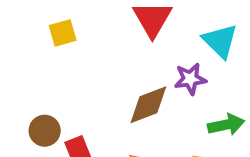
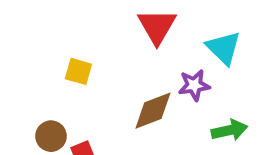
yellow square: (63, 33) -> (78, 71), moved, turned 32

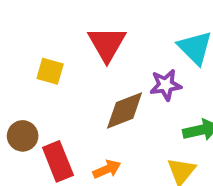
red triangle: (157, 26) -> (107, 44), moved

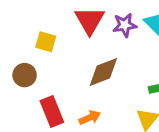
purple star: (166, 85) -> (125, 25), moved
brown circle: (23, 136) -> (25, 75), moved

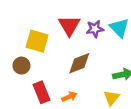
yellow square: (46, 42) -> (37, 41), size x1.5

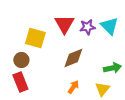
red rectangle: (41, 92) -> (20, 82), moved
orange arrow: (69, 97) -> (73, 87), moved, turned -32

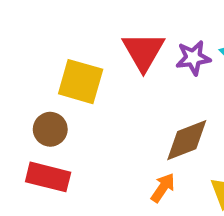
brown diamond: (73, 58) -> (187, 140), moved
red rectangle: (20, 82) -> (48, 177), turned -54

